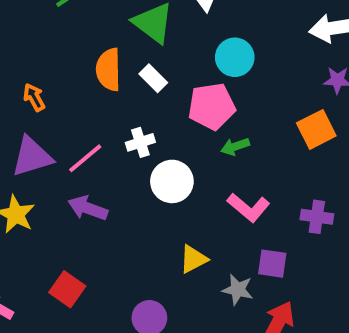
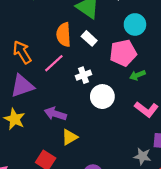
orange arrow: (34, 97) -> (22, 52), size x1.5
pink line: (85, 158) -> (54, 63), moved
yellow triangle: (193, 259) -> (70, 137), moved

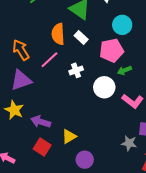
white circle: (102, 97) -> (104, 87), moved
purple arrow: (55, 114) -> (41, 122), moved
yellow triangle: (70, 137) -> (69, 137), moved

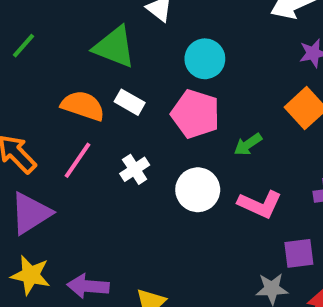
orange semicircle: (58, 34) -> (83, 106), turned 125
pink pentagon: (112, 50) -> (195, 114), turned -30
green arrow: (124, 70) -> (248, 144), moved

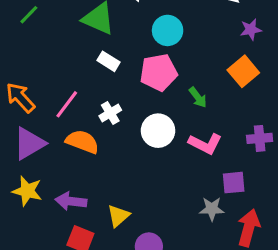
orange semicircle: (83, 106) -> (82, 142), moved
pink pentagon: (195, 114) -> (159, 72), turned -30
green arrow: (248, 144) -> (198, 97), turned -95

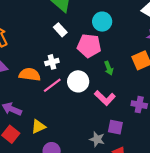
pink line: (67, 104) -> (52, 85), moved
orange semicircle: (82, 142) -> (30, 74), turned -30

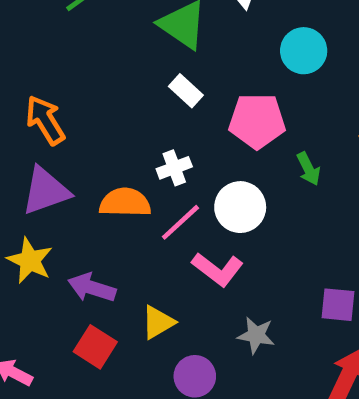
cyan circle: (102, 22) -> (304, 51), moved
pink L-shape: (105, 98) -> (218, 269), moved
gray star: (97, 139) -> (256, 335), moved

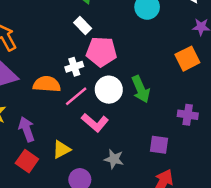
pink pentagon: (257, 121) -> (101, 52), moved
green arrow: (308, 169) -> (141, 89), moved, size x1.5
purple arrow: (92, 288) -> (27, 129), turned 50

